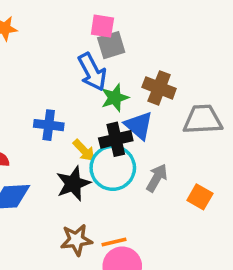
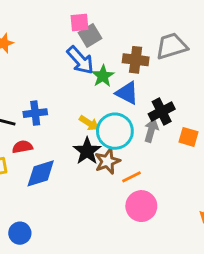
gray trapezoid: (203, 120) -> (172, 46), moved
blue cross: (49, 125) -> (35, 113), moved
black cross: (116, 139) -> (162, 112), moved
brown star: (76, 240) -> (107, 161), moved
orange line: (114, 242) -> (131, 177), moved

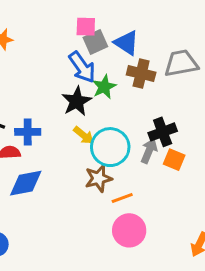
blue triangle: (127, 93) -> (126, 43), moved
blue cross: (35, 113) -> (28, 132), moved
orange square: (189, 137) -> (174, 160), moved
black star: (87, 151) -> (77, 101), moved

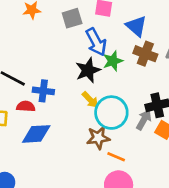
gray square: (95, 42) -> (72, 18), moved
orange line: (122, 198) -> (116, 157), turned 36

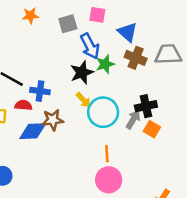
brown star: (98, 138) -> (53, 120), moved
orange line: (116, 157) -> (107, 154), turned 63

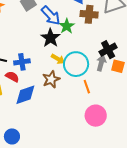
red semicircle: (23, 105) -> (12, 77), turned 40
brown star: (53, 120) -> (51, 79), moved
orange line: (107, 154) -> (87, 87), moved

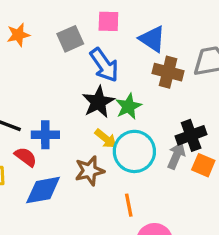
green star: (67, 26) -> (129, 106), moved
orange line: (87, 87) -> (129, 205), moved

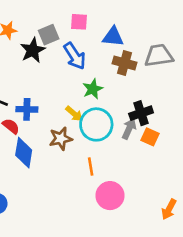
blue triangle: (152, 39) -> (113, 37), turned -30
black star: (98, 102) -> (33, 50), moved
blue diamond: (43, 190) -> (24, 153), turned -72

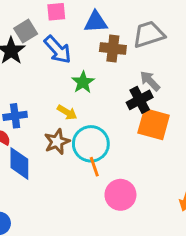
cyan circle: (96, 124) -> (91, 144), moved
gray arrow: (129, 129) -> (150, 81), moved, turned -60
orange square: (150, 137) -> (154, 124), size x1.6

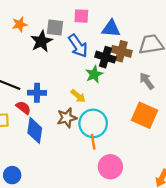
gray square: (26, 31) -> (55, 28), turned 30
black cross: (140, 100) -> (105, 57), moved, turned 36

